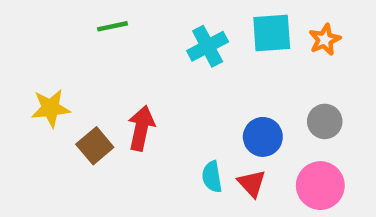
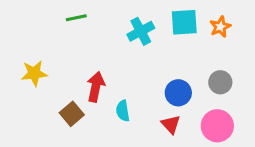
brown square: (95, 146) -> (72, 114), moved
cyan semicircle: (212, 177) -> (123, 111), moved

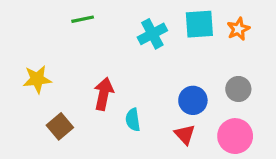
brown square: (72, 114) -> (60, 126), moved

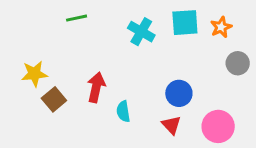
cyan cross: (152, 34) -> (141, 32), turned -32
gray circle: (238, 89) -> (238, 63), moved
brown square: (60, 126) -> (54, 99), moved

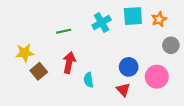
green line: (77, 18) -> (64, 31), moved
cyan cross: (141, 32) -> (102, 23), turned 30
pink circle: (218, 126) -> (157, 77), moved

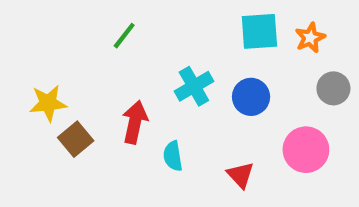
cyan cross: (102, 23) -> (194, 86), moved
green line: (64, 31) -> (124, 36), moved, turned -40
blue circle: (129, 67) -> (251, 97), moved

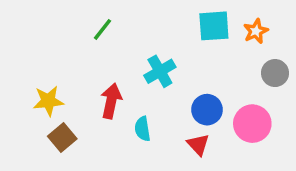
blue circle: (251, 97) -> (207, 110), moved
yellow star: (48, 103) -> (48, 101), moved
brown square: (76, 139) -> (62, 138), moved

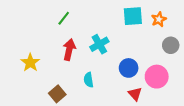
yellow star: (48, 101) -> (30, 63), turned -30
red arrow: (111, 101) -> (69, 50), moved
brown square: (62, 138) -> (57, 94), moved
red triangle: (198, 145) -> (135, 94), moved

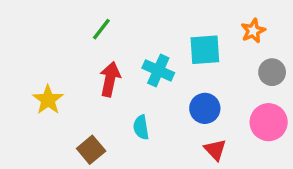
cyan square: (133, 16) -> (205, 50), moved
cyan cross: (99, 44) -> (158, 70), turned -36
pink circle: (157, 77) -> (269, 122), moved

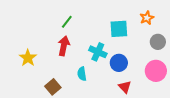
green line: (101, 29) -> (67, 22), moved
cyan cross: (158, 70) -> (98, 52), moved

